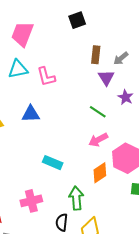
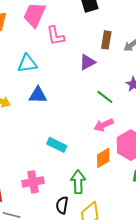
cyan triangle: (18, 69) -> (27, 64), moved
pink L-shape: (46, 77) -> (55, 36), moved
purple triangle: (106, 78) -> (87, 62), moved, turned 30

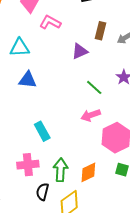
pink L-shape: (55, 36) -> (50, 22), turned 125
cyan rectangle: (57, 145) -> (42, 131), turned 30
orange diamond: (103, 158) -> (88, 172), moved
pink cross: (33, 182) -> (28, 165), moved

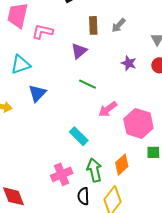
blue triangle: (28, 80) -> (37, 93), turned -36
green line: (94, 87) -> (88, 84), moved
cyan rectangle: (42, 131) -> (79, 136), moved

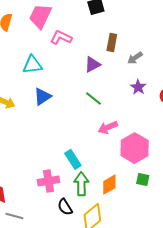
gray arrow: (119, 25) -> (135, 58), moved
cyan rectangle: (79, 136) -> (73, 159), moved
black semicircle: (83, 196) -> (65, 207), turned -42

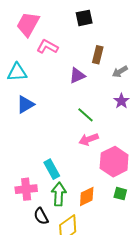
green line: (93, 99) -> (86, 115), moved

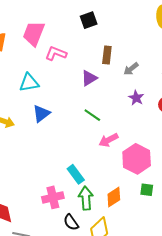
green line: (86, 115) -> (92, 115), moved

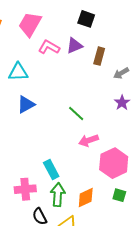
black square: (89, 20) -> (86, 19), turned 30
purple triangle: (89, 78) -> (74, 46), moved

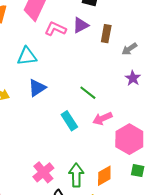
cyan rectangle: (51, 170) -> (69, 121), moved
pink cross: (25, 189) -> (43, 172), turned -30

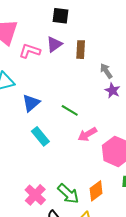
gray arrow: (129, 49) -> (106, 71), moved, turned 98
blue triangle: (37, 88) -> (31, 103), moved
cyan rectangle: (69, 121) -> (40, 136), moved
green arrow: (76, 175) -> (68, 194), turned 140

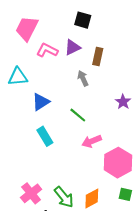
gray arrow: (106, 71) -> (83, 78), moved

